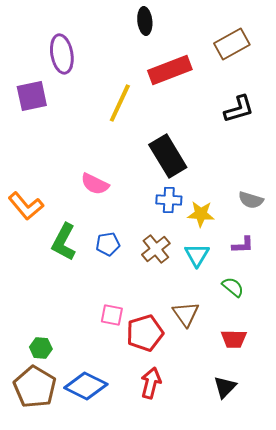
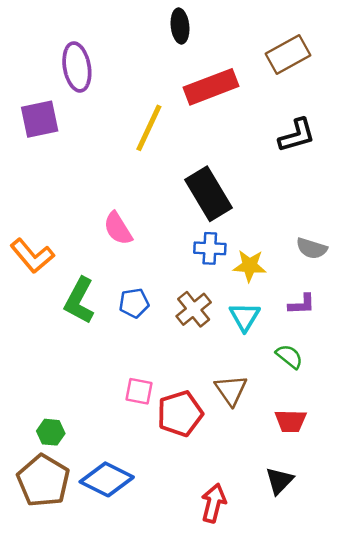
pink semicircle: (95, 184) -> (118, 228), turned 32
red arrow: (151, 383) -> (214, 503), moved

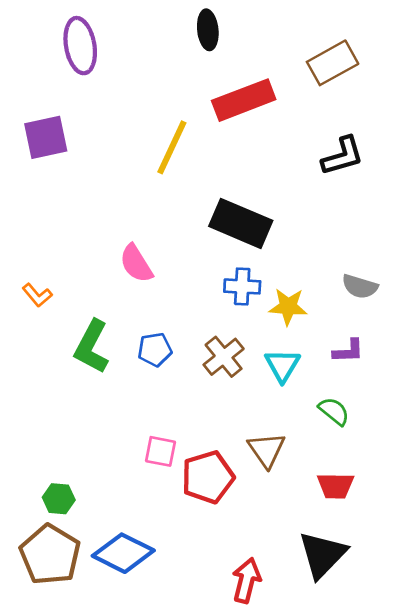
purple ellipse: (77, 67) -> (80, 46), moved
black rectangle: (209, 194) -> (241, 223), turned -36
orange L-shape: (32, 256) -> (37, 295), size x0.6
black triangle: (279, 481) -> (323, 555), size x1.5

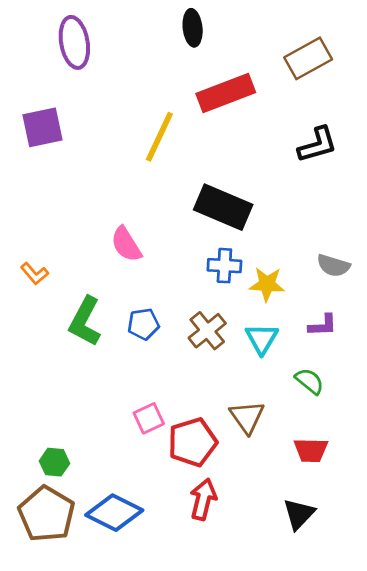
pink square: (160, 451) -> (149, 418), turned -36
black triangle: (323, 555) -> (299, 514), size x0.7
red arrow: (247, 580) -> (203, 499), moved

